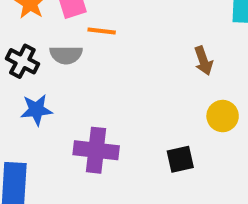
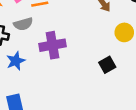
purple cross: (96, 150) -> (52, 45), moved

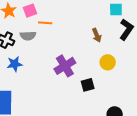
purple cross: (52, 45) -> (65, 66), moved, turned -35

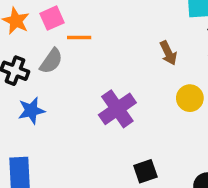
gray semicircle: (28, 36) -> (51, 61), turned -49
black square: (88, 85) -> (145, 171), moved

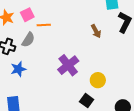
yellow circle: (190, 98) -> (98, 80), moved
black square: (145, 171) -> (87, 101), turned -32

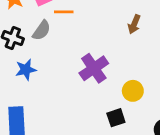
brown arrow: (96, 31) -> (134, 24), turned 48
black square: (87, 101) -> (116, 118), turned 32

